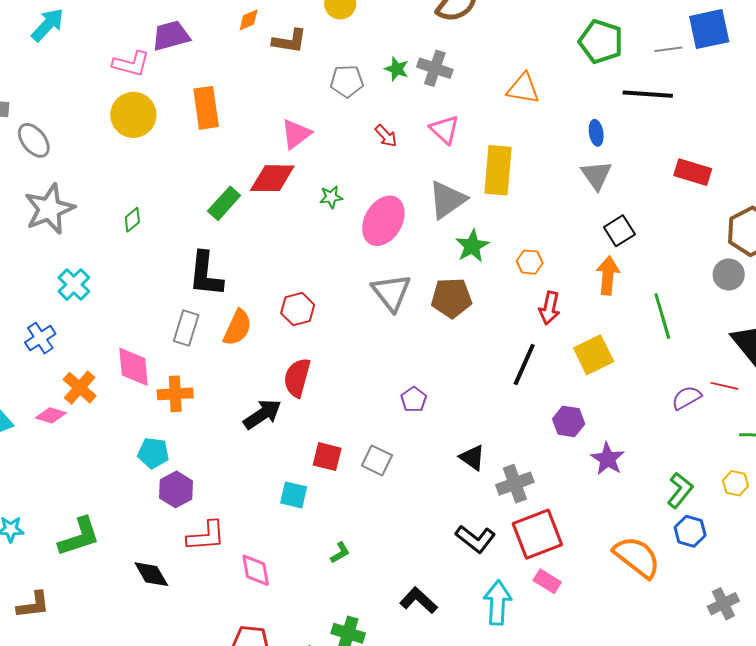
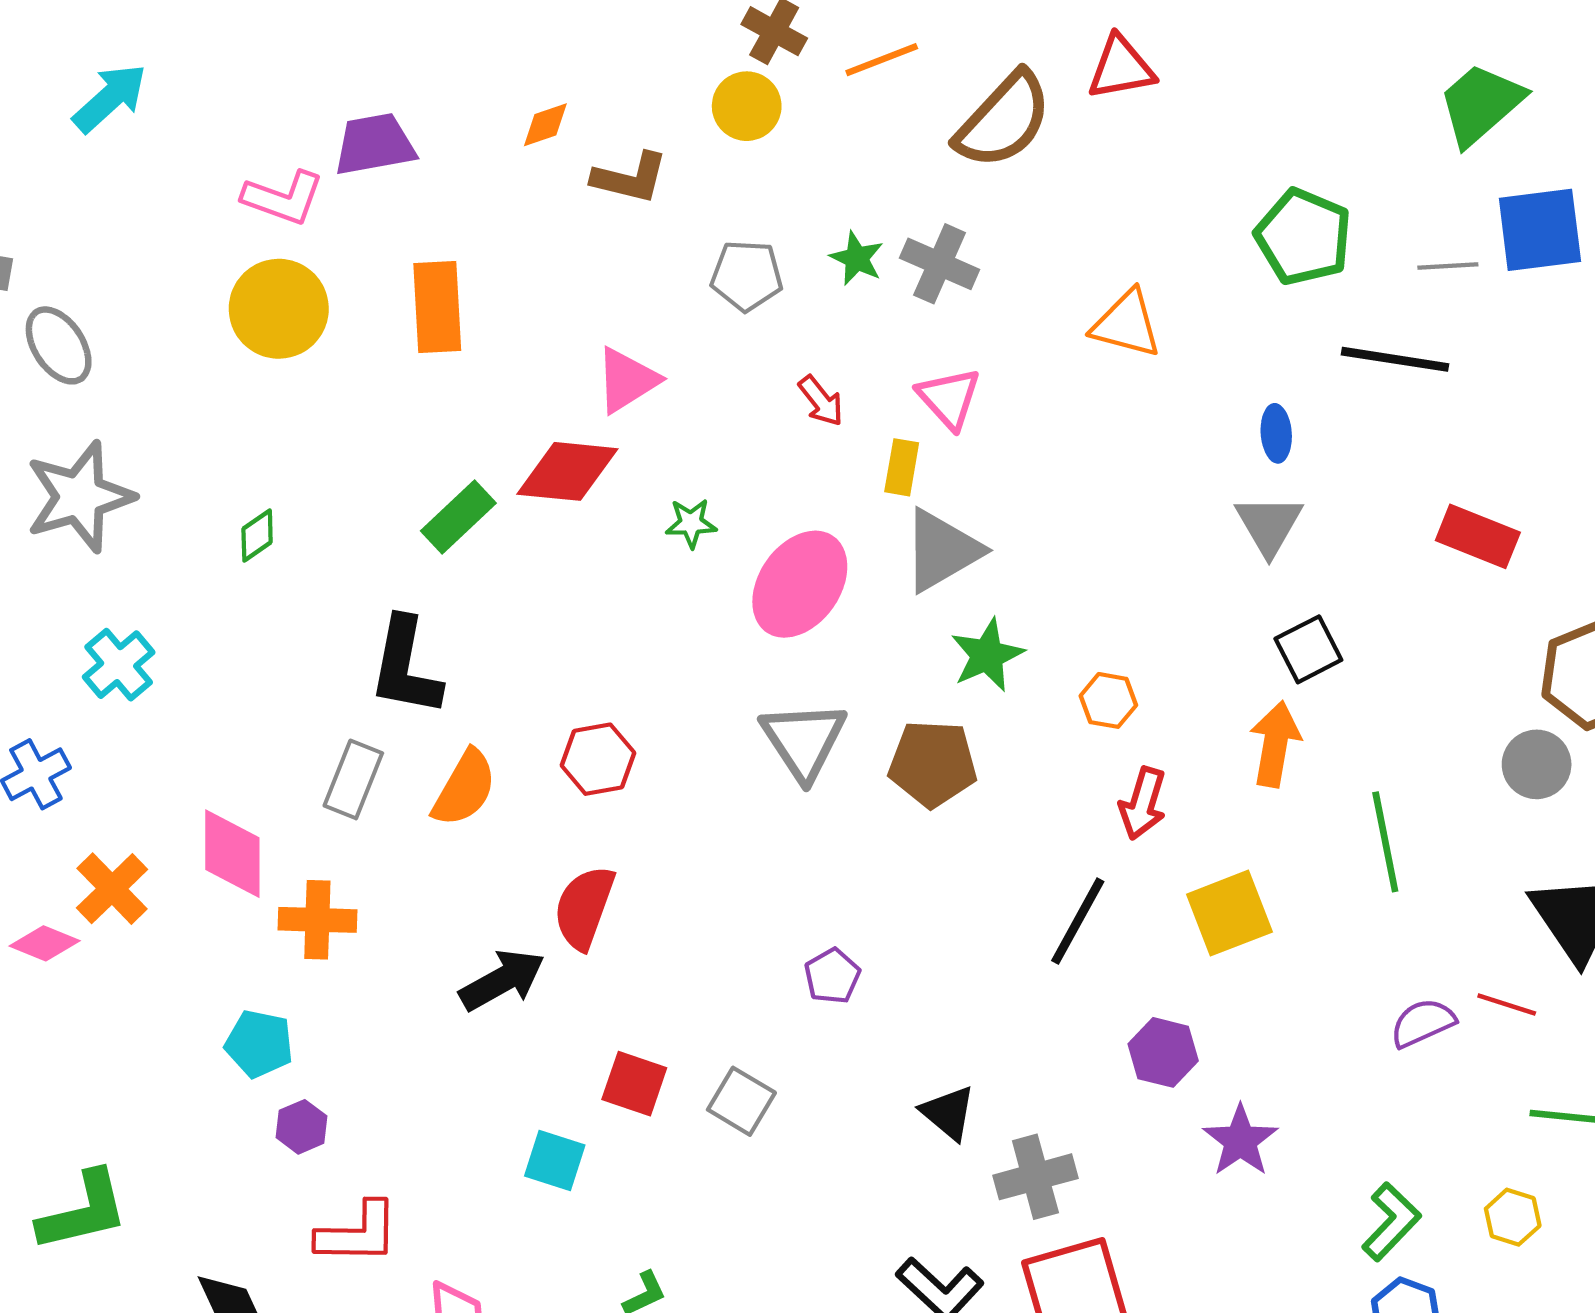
yellow rectangle: (498, 170) -> (902, 467), moved, size x0.5
purple hexagon: (176, 489) -> (301, 1127), size x0.7

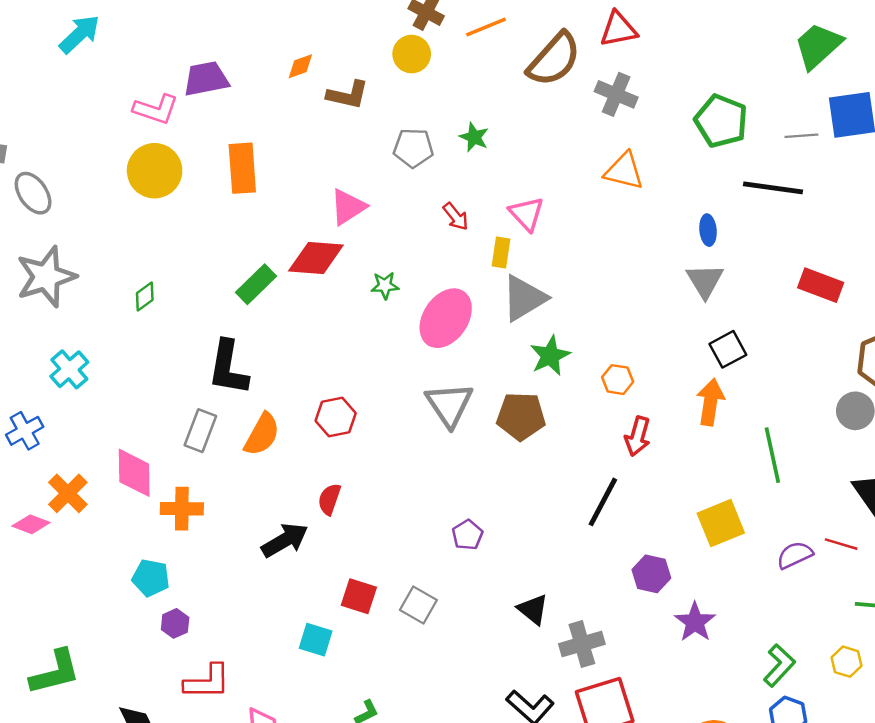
cyan arrow: (110, 98) -> (80, 34), moved
gray cross: (940, 264) -> (616, 94), moved
red semicircle: (584, 907) -> (329, 499), size x0.7
yellow square: (1229, 913) -> (721, 523), moved

